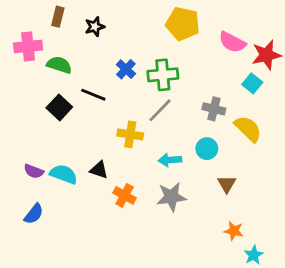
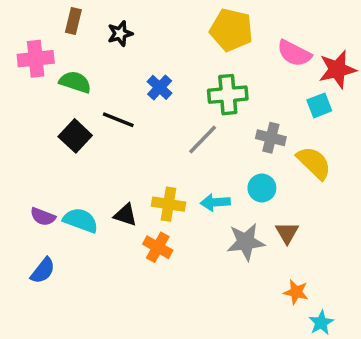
green cross: (163, 75) -> (228, 95), moved
cyan square: (252, 83) -> (319, 105), turned 30
yellow cross: (130, 134) -> (169, 204), moved
gray star: (171, 197) -> (246, 242), moved

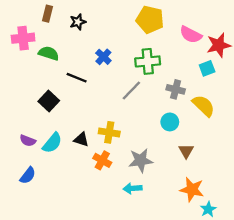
black square: (75, 136) -> (49, 101), moved
cyan arrow: (215, 202) -> (133, 188), moved
cyan semicircle: (81, 220) -> (52, 143), turned 110
gray star: (246, 242) -> (141, 160), moved
orange star: (296, 292) -> (192, 190), size x1.5

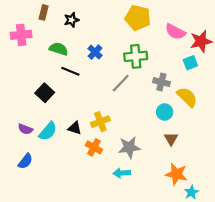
green semicircle: (49, 53) -> (59, 49), moved
cyan circle: (170, 122) -> (165, 112), moved
yellow cross: (109, 132) -> (100, 122), turned -30

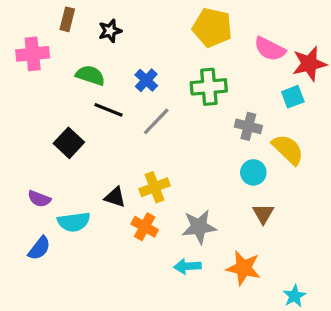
gray line: (121, 83) -> (156, 121), moved
cyan semicircle: (48, 131) -> (74, 222), moved, turned 42
orange star: (176, 174) -> (243, 268), moved

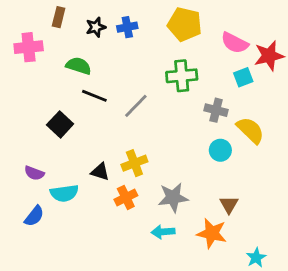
blue cross: (146, 80) -> (127, 27), moved, turned 36
cyan square: (293, 97) -> (243, 77), moved
brown triangle: (263, 214) -> (229, 205), moved
orange cross: (145, 227) -> (126, 197), turned 35

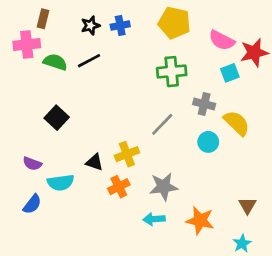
brown rectangle: (59, 17) -> (43, 19), moved
green semicircle: (79, 66) -> (55, 62), moved
black line: (94, 96) -> (89, 61), moved, turned -50
gray line: (136, 106) -> (162, 124), moved
brown triangle: (229, 205) -> (247, 206), moved

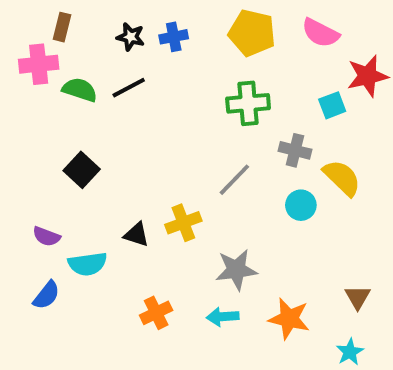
black star: (90, 25) -> (131, 37), turned 30
pink semicircle: (222, 40) -> (320, 33), moved
orange cross: (119, 187) -> (156, 313), moved

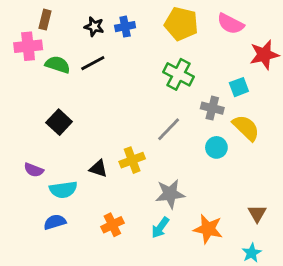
green cross: (248, 103) -> (179, 74), turned 32
cyan square: (332, 105) -> (239, 87), moved
blue semicircle: (46, 295) -> (55, 222), moved, turned -145
cyan arrow: (223, 317) -> (160, 228), turned -50

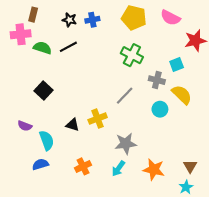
cyan semicircle: (63, 190) -> (47, 140), turned -102
brown triangle: (257, 214) -> (190, 166), moved

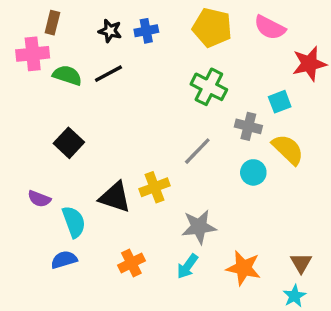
black triangle: (73, 125) -> (115, 197), size x1.5

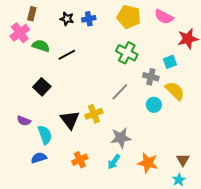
pink cross: (33, 54) -> (20, 33), turned -30
black line: (108, 74) -> (67, 55), moved
black triangle: (115, 197) -> (70, 120), turned 35

